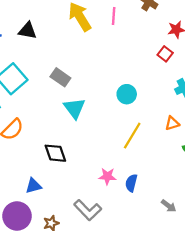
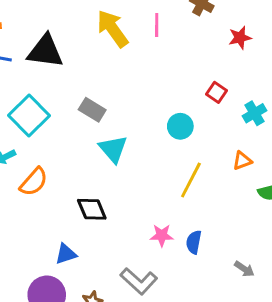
black triangle: (28, 31) -> (45, 51), size x1.5
red square: (165, 54) -> (216, 92), moved

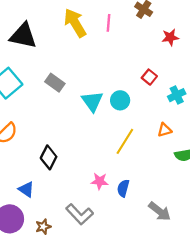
cyan triangle: (113, 149) -> (92, 101), moved
black diamond: (92, 209) -> (49, 157), turned 45
blue triangle: (66, 254) -> (26, 189), turned 48
gray arrow: (244, 269) -> (160, 211), size x1.5

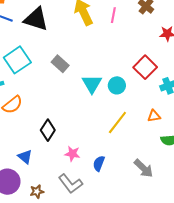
red square: (149, 77) -> (145, 67), size x1.6
pink star: (100, 181) -> (72, 154), moved
blue semicircle: (123, 188) -> (99, 163), moved
gray arrow: (160, 211) -> (144, 168), moved

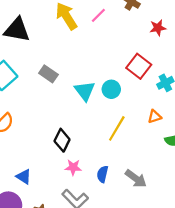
pink line: (113, 15) -> (98, 15), turned 42
black diamond: (48, 130) -> (62, 140), moved
gray arrow: (144, 168) -> (136, 179), moved

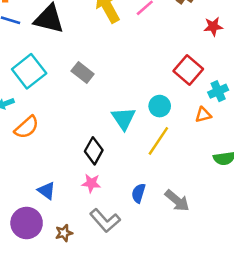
cyan circle: (111, 89) -> (160, 106), moved
cyan triangle: (85, 91) -> (124, 119), moved
orange triangle: (155, 117) -> (203, 115), moved
pink star: (73, 167) -> (91, 183), moved

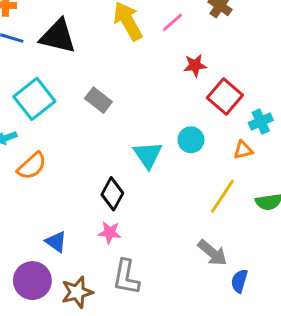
red star: (213, 26) -> (195, 65), moved
yellow line: (158, 141) -> (222, 196), moved
blue semicircle: (139, 193) -> (239, 281), moved
gray L-shape: (105, 221) -> (126, 277), turned 52
brown star: (64, 233) -> (77, 292), size x1.5

